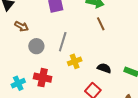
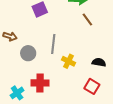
yellow cross: (75, 61) -> (68, 61), turned -32

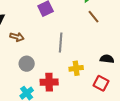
gray circle: (28, 53) -> (27, 64), moved
yellow cross: (68, 61) -> (76, 68), moved, turned -32

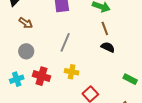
black semicircle: (107, 59) -> (108, 47), moved

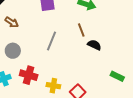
brown line: (105, 28) -> (81, 30), moved
yellow cross: (72, 72) -> (53, 86), moved

